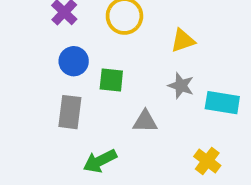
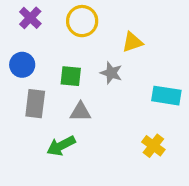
blue circle: (74, 61) -> (22, 65), moved
gray star: (181, 86) -> (111, 73), moved
gray triangle: (145, 121) -> (80, 112), moved

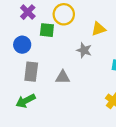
green square: (71, 76) -> (47, 30), moved
green arrow: (61, 146) -> (26, 101), moved

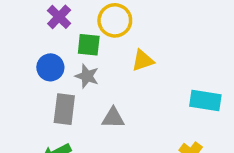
yellow triangle: (99, 29) -> (143, 60), moved
gray star: (84, 50) -> (87, 76), moved

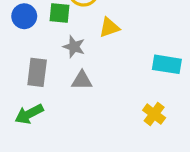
blue circle: (50, 67) -> (24, 16), moved
gray star: (87, 76) -> (74, 47), moved

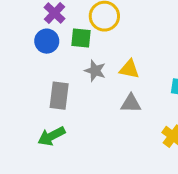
yellow triangle: (109, 27) -> (129, 69), moved, turned 30
gray triangle: (82, 80) -> (131, 103), moved

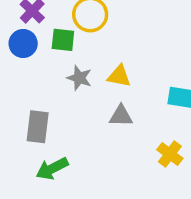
gray rectangle: (59, 96) -> (38, 127), moved
green arrow: (51, 136) -> (52, 169), moved

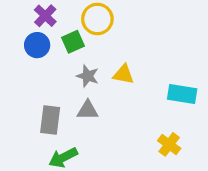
green square: (63, 40) -> (73, 42), turned -30
gray triangle: (121, 116) -> (88, 110), moved

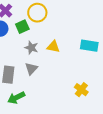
cyan rectangle: (182, 94) -> (89, 46), moved
gray triangle: (88, 110) -> (31, 69), turned -48

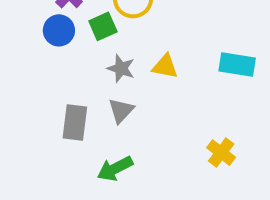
green arrow: (16, 98) -> (115, 169), moved

